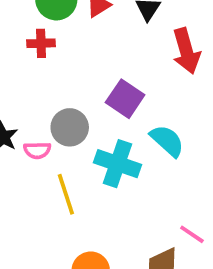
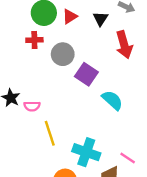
gray circle: (70, 127) -> (63, 54), moved
cyan cross: (117, 164) -> (86, 152), moved

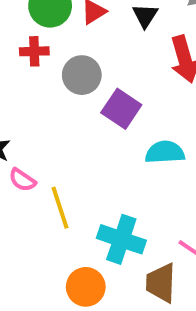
cyan semicircle: (112, 100) -> (165, 152), turned -45
pink semicircle: (32, 106) -> (22, 180), moved, turned 35

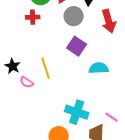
gray circle: (82, 75) -> (74, 16), moved
yellow line: (60, 208) -> (46, 68), moved

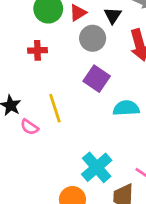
red cross: (33, 17) -> (37, 50), moved
cyan cross: (77, 112) -> (97, 167), turned 30

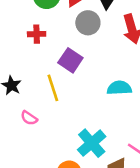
purple square: (97, 79) -> (70, 60), moved
pink semicircle: (29, 127) -> (29, 118), moved

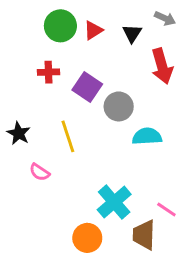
gray circle: (88, 23) -> (119, 106), moved
purple square: (70, 60) -> (87, 87), moved

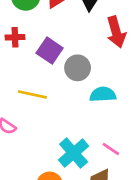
yellow line: (68, 136) -> (32, 94), turned -60
pink line: (166, 210) -> (111, 149), moved

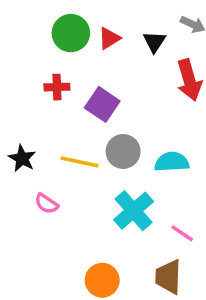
gray circle: (78, 68) -> (123, 151), moved
cyan cross: (74, 153) -> (134, 211), moved

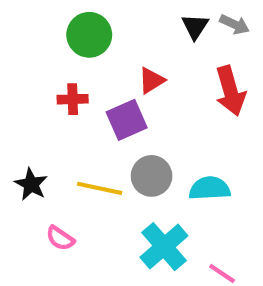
red triangle: (109, 38) -> (152, 80), moved
black triangle: (154, 42) -> (195, 27), moved
purple square: (102, 104) -> (127, 120), turned 32

